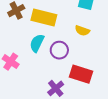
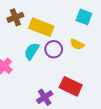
purple circle: (59, 50) -> (54, 49), moved

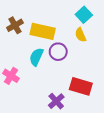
cyan square: (84, 17) -> (84, 15), turned 35
yellow semicircle: (77, 44) -> (81, 35), moved, turned 48

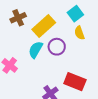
cyan square: (84, 15) -> (75, 14), moved
yellow rectangle: (43, 31) -> (44, 26), turned -60

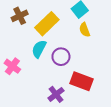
purple circle: (57, 47) -> (61, 57), moved

